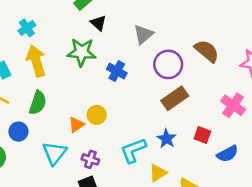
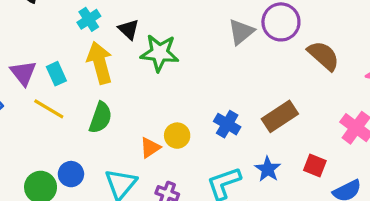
black triangle: (98, 23) -> (129, 29), moved
purple circle: (168, 64) -> (281, 22), moved
blue cross: (117, 71) -> (227, 124), moved
blue circle: (18, 132) -> (71, 174), moved

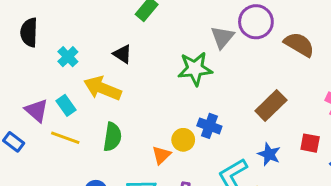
cyan cross: (89, 19) -> (68, 57), moved
green star: (160, 53) -> (195, 69), moved
yellow arrow: (100, 63) -> (102, 88), turned -42
blue cross: (227, 124) -> (209, 126), moved

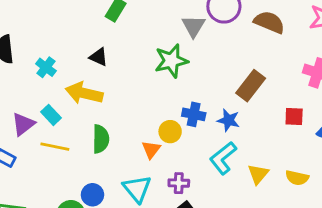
purple triangle: (37, 110) -> (23, 124), turned 50
blue star: (269, 154) -> (228, 120), moved

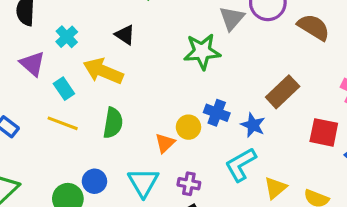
red square: (294, 117) -> (324, 132), size x1.4
purple triangle: (23, 124) -> (32, 64), moved, turned -50

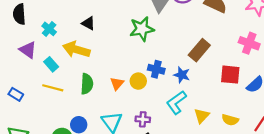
orange triangle: (165, 143) -> (117, 84), moved

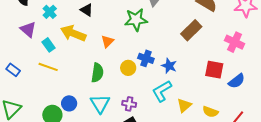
brown rectangle: (199, 50) -> (191, 30), moved
green semicircle: (87, 84) -> (97, 73), moved
orange triangle: (117, 84) -> (107, 41), moved

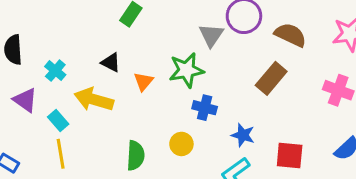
orange triangle: (107, 41) -> (144, 81), moved
blue cross: (146, 58) -> (205, 108), moved
yellow line: (48, 67) -> (61, 154), turned 66
red square: (214, 70) -> (290, 155), moved

